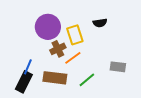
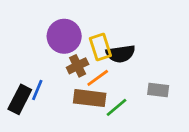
black semicircle: (100, 23) -> (121, 54), moved, size x1.5
brown rectangle: (55, 78) -> (90, 98), moved
black rectangle: (24, 82) -> (20, 99), moved

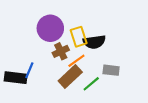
gray rectangle: (158, 90) -> (111, 70), moved
brown rectangle: (90, 98) -> (70, 76), turned -50
black rectangle: (20, 99) -> (16, 78), turned 70

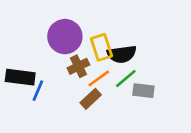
brown rectangle: (70, 76) -> (91, 99), size x0.7
black rectangle: (16, 78) -> (20, 77), moved
green line: (91, 84) -> (126, 78), moved

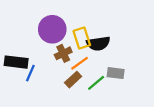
green line: (126, 78) -> (96, 83), moved

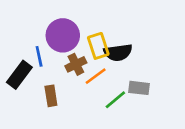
black rectangle: (16, 62) -> (19, 75), turned -60
blue line: (30, 73) -> (39, 56), moved, turned -35
brown rectangle: (73, 80) -> (51, 96), moved, turned -56

